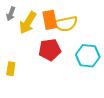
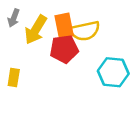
red pentagon: (50, 50) -> (64, 49), moved
yellow rectangle: (11, 69) -> (14, 77), moved

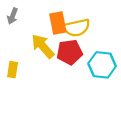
yellow arrow: (36, 30) -> (43, 46), moved, turned 108
red pentagon: (64, 49) -> (70, 52), moved

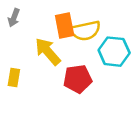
red pentagon: (70, 52) -> (78, 79), moved
cyan hexagon: (102, 65) -> (114, 52), moved

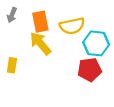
orange rectangle: (65, 25) -> (40, 22), moved
red pentagon: (78, 79) -> (90, 70), moved

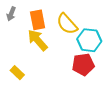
yellow semicircle: (72, 26) -> (67, 24), turned 60
yellow rectangle: (12, 65) -> (17, 73), moved, turned -56

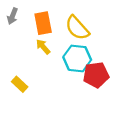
yellow arrow: (38, 40) -> (43, 47), size x0.6
cyan hexagon: (89, 40) -> (77, 58), moved

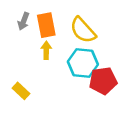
gray arrow: (13, 16) -> (24, 21), moved
yellow arrow: (43, 47) -> (46, 50), turned 42

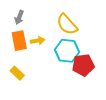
orange rectangle: (46, 25) -> (19, 41), moved
yellow arrow: (46, 50) -> (38, 41), turned 80

